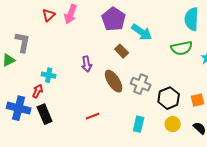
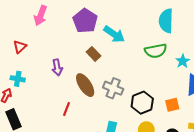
red triangle: (49, 15) -> (20, 47), moved
red line: (93, 116) -> (66, 109), moved, turned -48

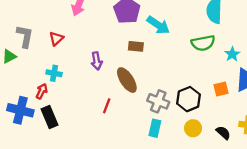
brown rectangle: (93, 54) -> (136, 46), turned -40
gray cross: (113, 88) -> (158, 101), moved
orange square: (172, 105) -> (221, 89), moved

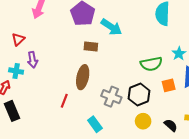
green semicircle: (203, 43) -> (151, 64), moved
purple arrow: (97, 61) -> (32, 60), moved
brown ellipse: (127, 80) -> (83, 77), turned 45
cyan rectangle: (155, 128) -> (95, 124), moved, turned -49

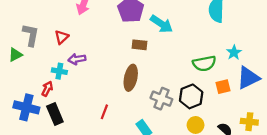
purple arrow: (32, 60) -> (77, 59), turned 91
red line: (64, 101) -> (104, 112), moved

